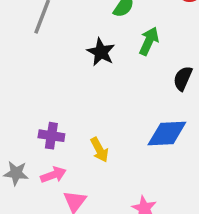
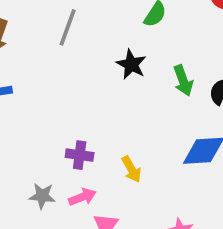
green arrow: (149, 41) -> (183, 81), moved, turned 136

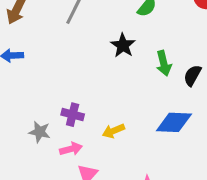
yellow arrow: (131, 169) -> (113, 131), turned 90
gray star: (42, 196) -> (40, 132), moved

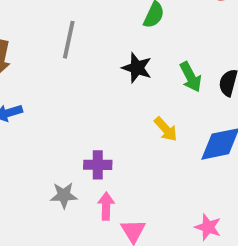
yellow arrow: (113, 131) -> (166, 129), moved, turned -95
pink arrow: (71, 149) -> (106, 206), turned -60

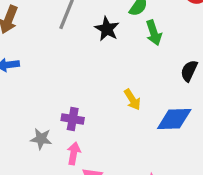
black star: (137, 68) -> (107, 29), moved
green arrow: (191, 77) -> (154, 33), moved

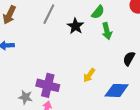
yellow arrow: (132, 100) -> (89, 75), turned 64
purple cross: (73, 119) -> (48, 85), size x1.5

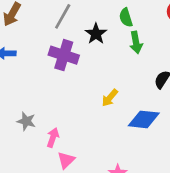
green semicircle: (98, 12) -> (126, 18), turned 120
purple cross: (48, 85) -> (64, 55), moved

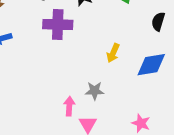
gray star: (26, 121) -> (95, 91), moved

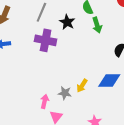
yellow arrow: (113, 53) -> (82, 86), moved

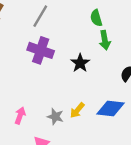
black star: (67, 22) -> (80, 63), moved
pink arrow: (45, 101) -> (20, 116), moved

